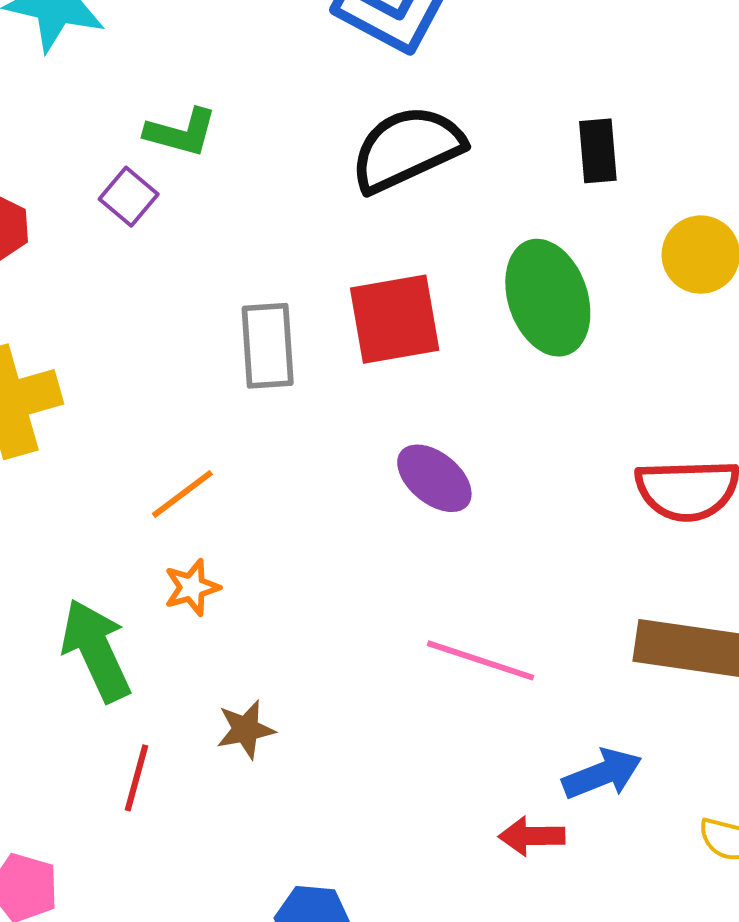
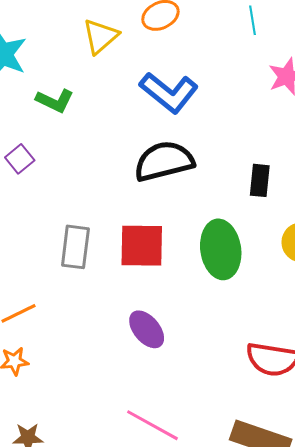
green L-shape: (181, 132) -> (55, 101), moved

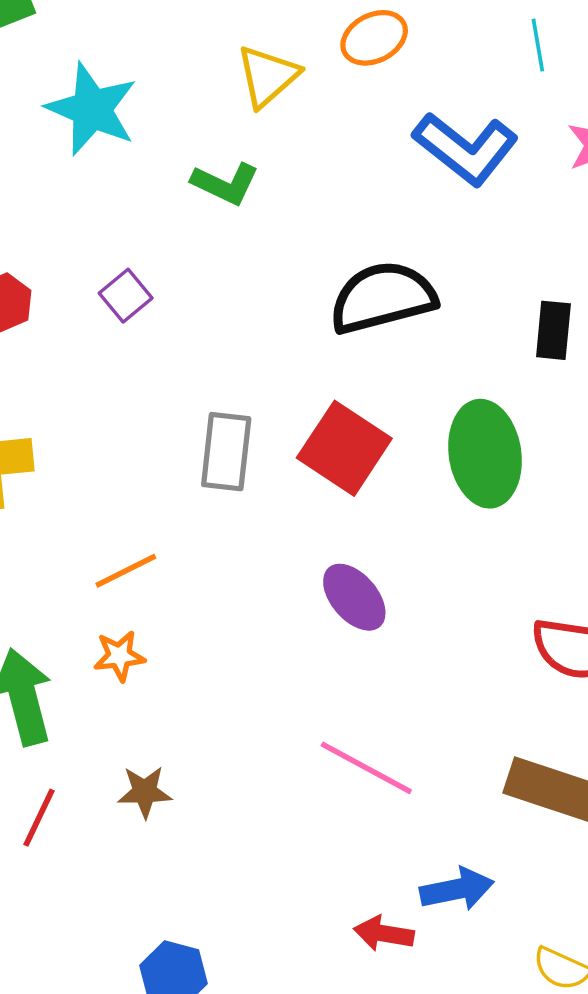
blue L-shape: (169, 92) -> (466, 149), moved
green L-shape: (55, 101) -> (225, 184), moved
red square: (142, 246) -> (344, 448), turned 33

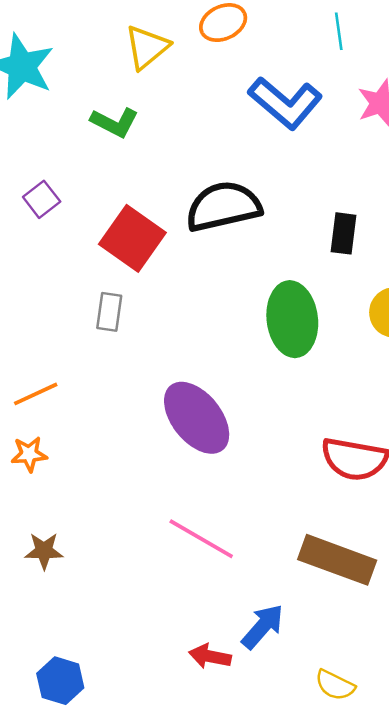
red square: (344, 448) -> (132, 238), moved
gray rectangle: (226, 452) -> (109, 312), size x0.7
purple ellipse: (354, 597) -> (197, 418), size x1.5
blue arrow: (457, 889) -> (263, 627), turned -39

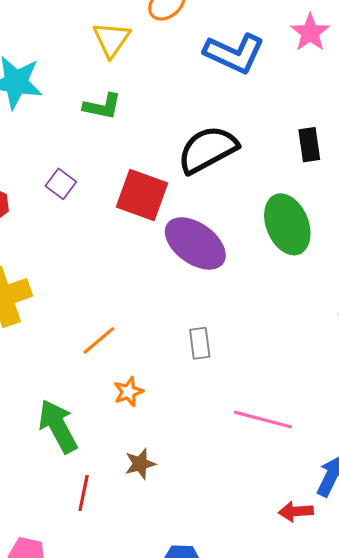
gray rectangle: (109, 312) -> (200, 343), moved
purple ellipse: (197, 418) -> (195, 243), moved
orange star: (29, 454) -> (128, 392), moved

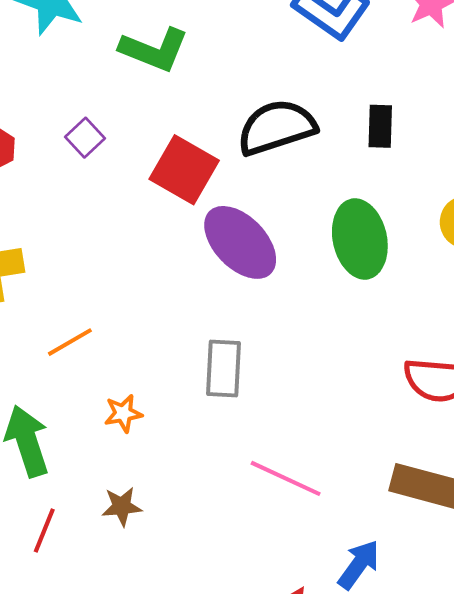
green L-shape: (102, 106) -> (154, 50), size x1.4
black rectangle: (309, 145) -> (380, 126), moved
orange line: (99, 340) -> (70, 342), moved
gray rectangle: (200, 343) -> (224, 368), size x1.4

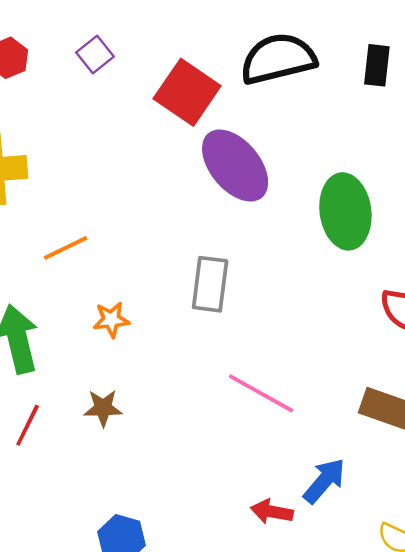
green ellipse: (360, 239) -> (345, 211), moved

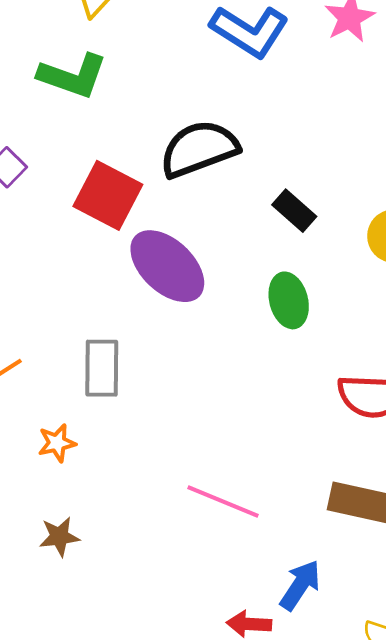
black rectangle: (377, 65) -> (294, 211), moved, turned -48
green ellipse: (345, 211) -> (289, 300), size x0.7
gray rectangle: (210, 284) -> (102, 368), moved

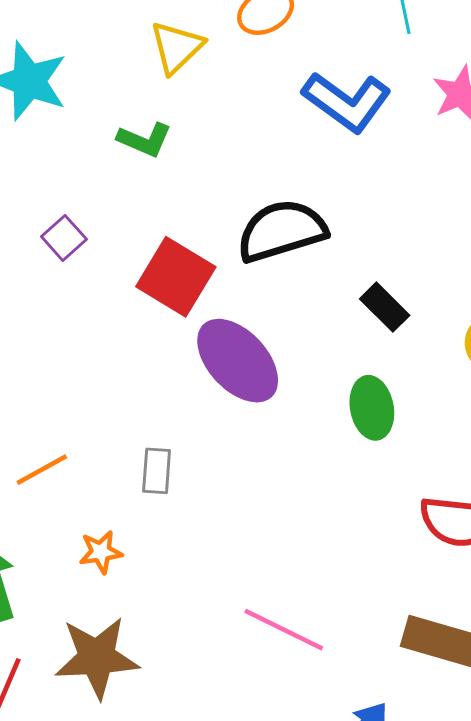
green L-shape: (73, 76) -> (145, 140), size x0.7
gray rectangle: (102, 368) -> (157, 471), size x0.7
brown star: (59, 537) -> (97, 658), size x1.8

